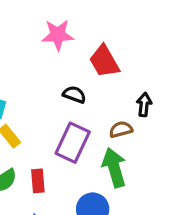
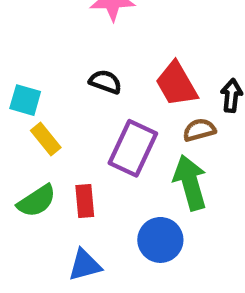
red trapezoid: (104, 61) -> (176, 84), moved
black semicircle: (74, 95) -> (105, 82), moved

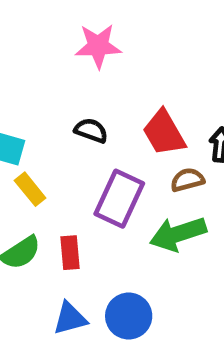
green arrow: (190, 183) -> (178, 234), turned -92
blue circle: (160, 240) -> (129, 316), moved

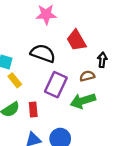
black semicircle: (91, 131) -> (43, 53), size x1.6
red trapezoid: (164, 133) -> (76, 40), moved

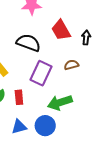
black arrow: (102, 60) -> (86, 38), moved
green arrow: (83, 101) -> (60, 103), moved

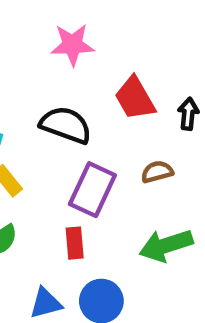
red rectangle: (19, 97) -> (75, 243), moved
green arrow: (60, 103) -> (166, 245), moved

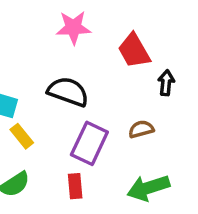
red trapezoid: (135, 98) -> (134, 51), moved

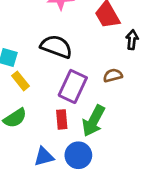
green arrow: (148, 188) -> (93, 121), moved, turned -44

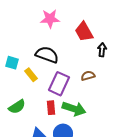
yellow rectangle: (21, 81) -> (31, 75), moved
green arrow: (93, 121) -> (74, 109), turned -100

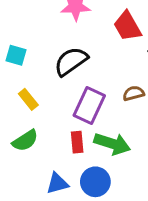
black semicircle: (47, 55) -> (71, 61), turned -55
cyan square: (12, 63) -> (16, 55), moved
yellow rectangle: (31, 75) -> (28, 99), moved

